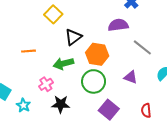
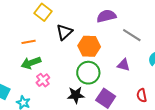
orange line: (28, 51) -> (29, 42), moved
green arrow: (63, 64) -> (31, 63), moved
black star: (61, 104) -> (76, 95), moved

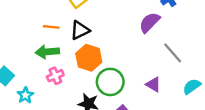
purple semicircle: (106, 16) -> (150, 22), turned -48
black triangle: (64, 32) -> (80, 30), moved
orange hexagon: (89, 46) -> (89, 58), moved

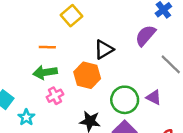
black triangle: (80, 30) -> (104, 50), moved
green circle: (110, 82) -> (125, 100), moved

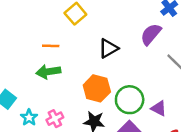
orange hexagon: (87, 75) -> (97, 88), moved
pink cross: (55, 96) -> (55, 119), moved
purple triangle: (154, 97) -> (159, 108), moved

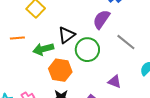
green arrow: (48, 72) -> (43, 49), moved
green circle: (130, 100) -> (87, 50), moved

